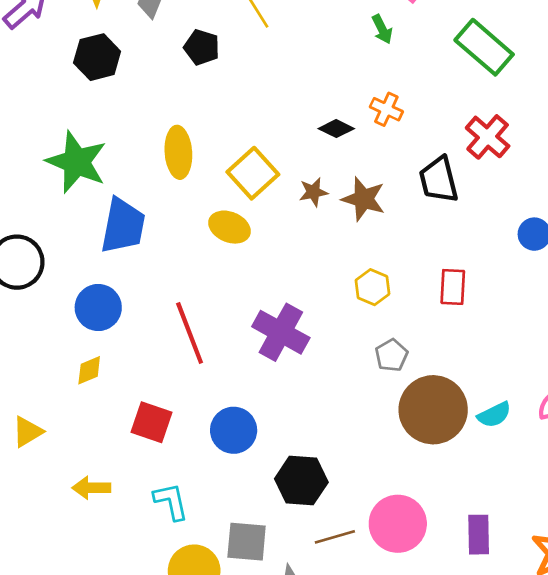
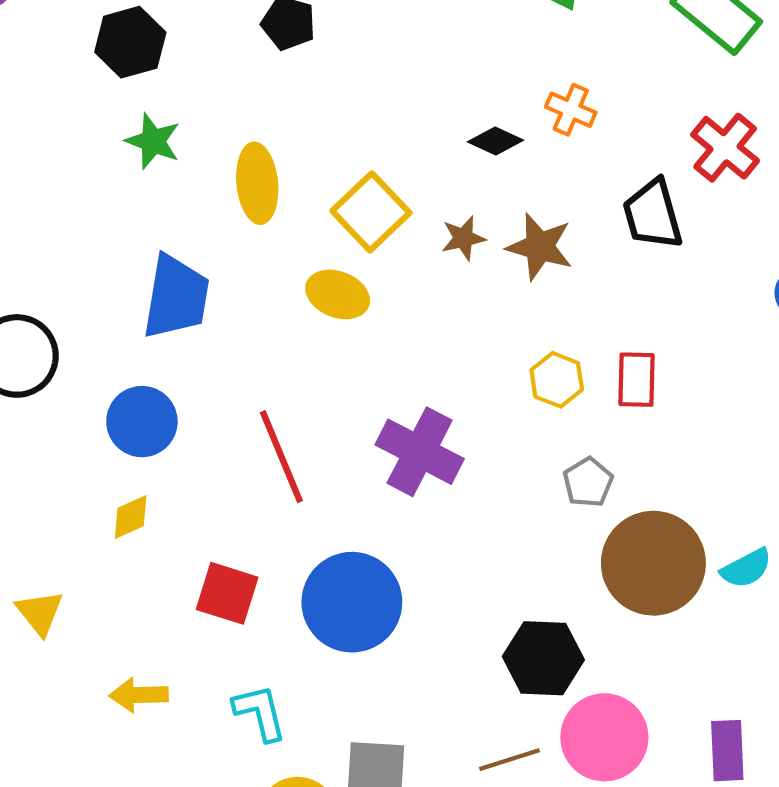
green star: (77, 162) -> (153, 141), moved, size x0.6
red rectangle: (453, 287) -> (637, 380), moved
blue circle: (234, 430) -> (352, 602), size x1.4
yellow triangle: (27, 432) -> (40, 613), turned -36
black hexagon: (301, 481) -> (543, 658), moved

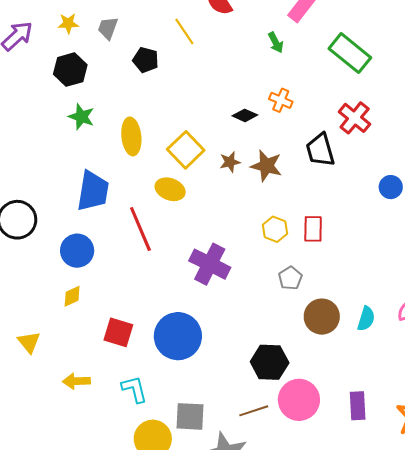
red line: (281, 457) -> (140, 229), moved
brown circle: (653, 563) -> (322, 317), size x0.7
cyan semicircle: (746, 568) -> (366, 319), turned -45

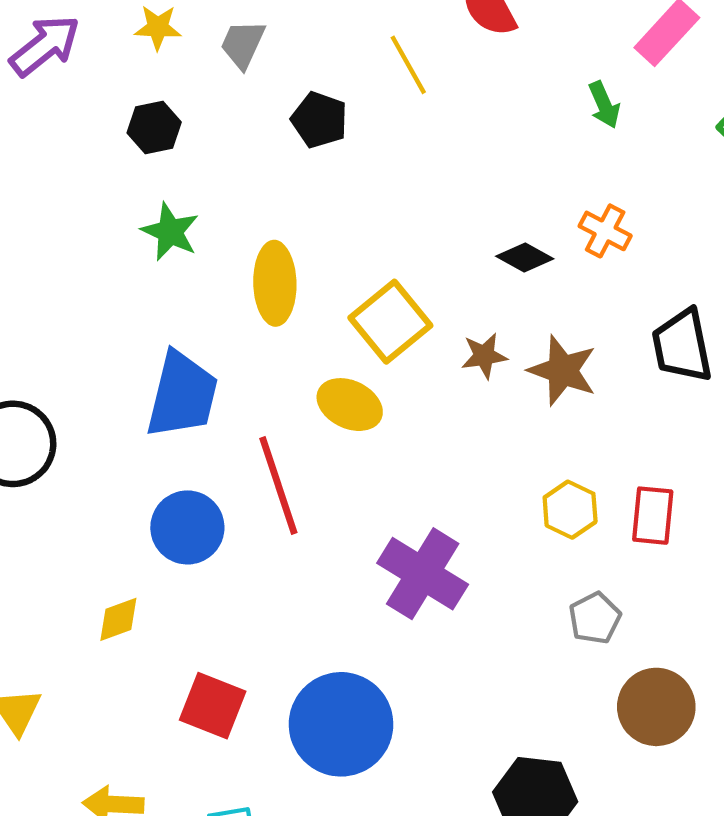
black hexagon: (70, 70) -> (154, 128), size x0.7
blue circle: (77, 251) -> (187, 527), moved

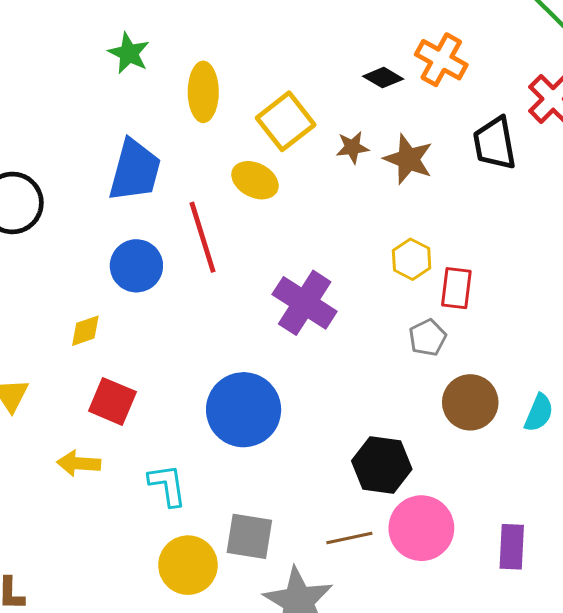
orange cross: (605, 231) -> (441, 60), size x1.4
red rectangle: (653, 516) -> (456, 288), moved
red square: (213, 706) -> (112, 401), moved

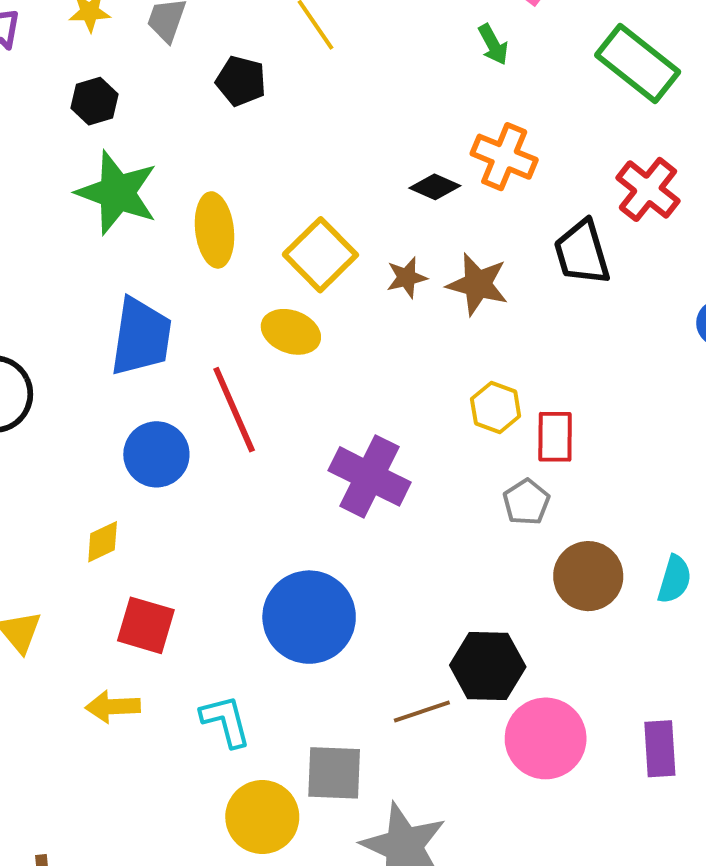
green star: (129, 53) -> (117, 193), size x1.6
brown line: (349, 538) -> (422, 712), moved

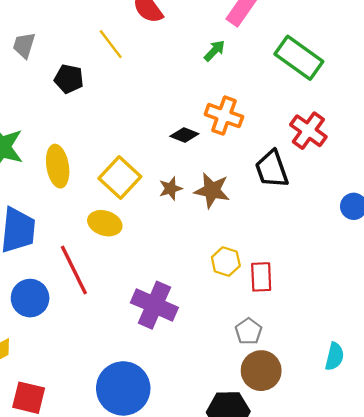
green arrow: (493, 44) -> (214, 51), turned -105
gray pentagon: (526, 502) -> (249, 331), moved
brown circle: (588, 576) -> (261, 371), moved

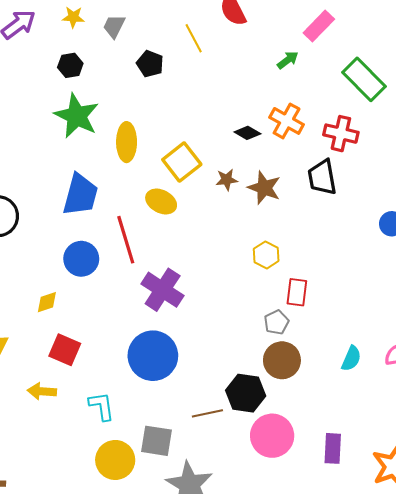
red cross: (308, 131) -> (341, 134), moved, turned -32
red rectangle: (261, 277) -> (297, 292), moved
purple cross: (154, 305) -> (163, 290), moved

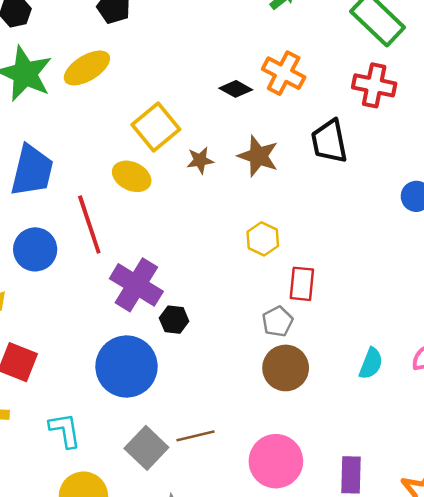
red cross: (341, 134) -> (374, 85), moved
yellow ellipse: (127, 142) -> (87, 68), moved, turned 60
brown star: (227, 180) -> (200, 160), moved
black hexagon: (246, 393) -> (174, 320), moved, size x0.6
gray square: (156, 441) -> (146, 448), moved, turned 36

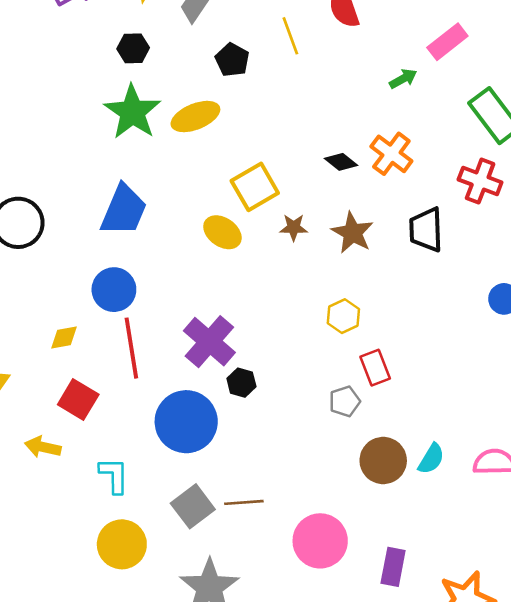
red line: (89, 224) -> (131, 348), moved
red rectangle: (302, 284) -> (375, 368), turned -36
brown circle: (286, 368) -> (383, 461), moved

